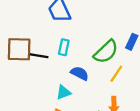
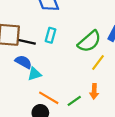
blue semicircle: (80, 73) -> (23, 62), moved
cyan triangle: (63, 92) -> (34, 74), moved

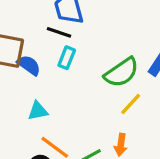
black line: (27, 42) -> (59, 32), moved
blue semicircle: (23, 62) -> (29, 65), moved

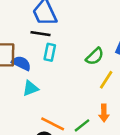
green semicircle: (122, 72) -> (95, 56), size x0.7
cyan triangle: (38, 111) -> (30, 88), moved

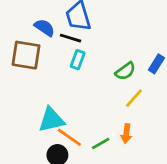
blue semicircle: (21, 63) -> (45, 28), moved
cyan triangle: (30, 88) -> (51, 120), moved, size x1.5

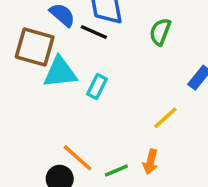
cyan rectangle: (78, 60) -> (97, 86), moved
green semicircle: (125, 71) -> (160, 32), moved, turned 140
cyan triangle: (51, 120) -> (60, 72), moved

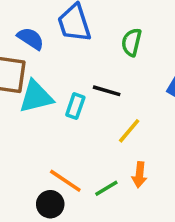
black line: (94, 32) -> (107, 91), moved
yellow line: (165, 118) -> (129, 131), moved

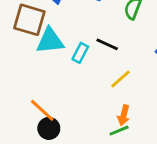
orange line: (65, 181) -> (42, 110), moved
green line: (106, 188) -> (119, 131), moved

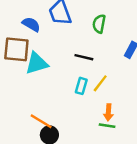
cyan rectangle: (80, 53) -> (81, 86), moved
green line: (119, 131) -> (107, 126), turned 42

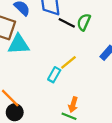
black line: (84, 57) -> (67, 23), moved
yellow line: (100, 83) -> (68, 62), moved

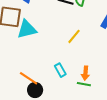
cyan rectangle: (54, 75) -> (60, 70), moved, turned -48

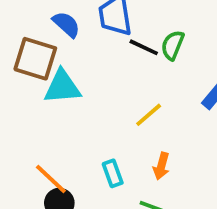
orange arrow: (85, 73) -> (161, 166), moved

